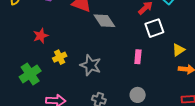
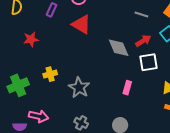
gray diamond: (104, 21) -> (119, 48), moved
red star: (41, 36) -> (31, 39), moved

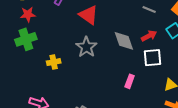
red star: (31, 39) -> (28, 14), moved
green cross: (18, 85) -> (26, 39), moved
gray star: (79, 88) -> (86, 47), moved

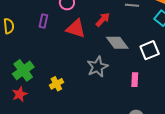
red star: (28, 14) -> (20, 94), moved
red arrow: (149, 36) -> (103, 20), moved
gray star: (86, 47) -> (97, 67), moved, turned 30

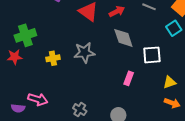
gray star: (97, 67) -> (84, 53), moved

